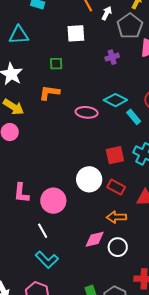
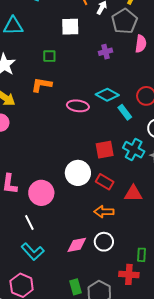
pink diamond: (95, 239) -> (77, 245), moved

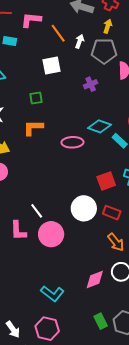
gray pentagon: (124, 21) -> (104, 51), turned -30
orange arrow: (104, 212) -> (116, 242), turned -120
white line: (29, 223) -> (37, 211), moved

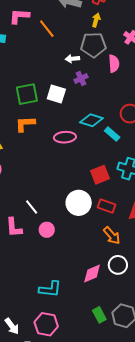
white arrow: (80, 41) -> (72, 59), moved, turned -112
white square: (52, 65) -> (56, 94), moved, turned 30
green square: (36, 98) -> (27, 94), size x1.6
pink circle: (51, 234) -> (47, 230), size x0.6
cyan L-shape: (52, 294) -> (50, 289), turned -30

